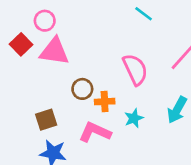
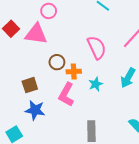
pink circle: (45, 21) -> (49, 11), moved
pink L-shape: (95, 132) -> (66, 95), turned -85

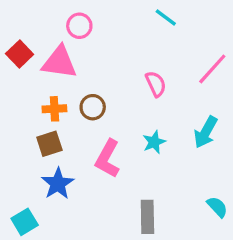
pink semicircle: (97, 48) -> (156, 84), size x0.7
orange cross: (74, 72) -> (54, 109), moved
blue star: (35, 110) -> (58, 184), turned 30

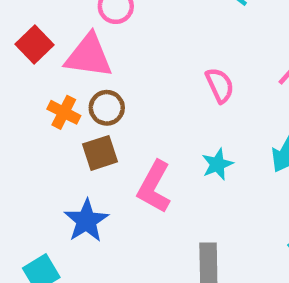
brown circle: (93, 107) -> (107, 108), moved
orange cross: (54, 109) -> (64, 112), moved, turned 30
brown square: (49, 144) -> (100, 153), moved

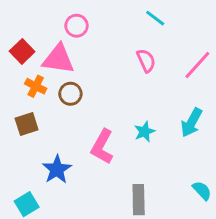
pink semicircle: (220, 85) -> (146, 60), moved
orange cross: (64, 112) -> (36, 86), moved
brown square: (100, 153) -> (27, 124), moved

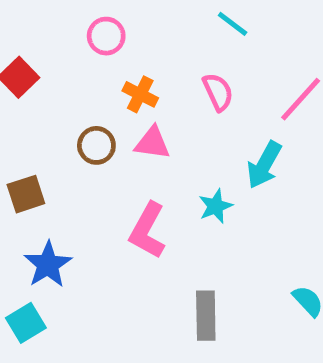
pink triangle: (58, 59) -> (152, 143), moved, size x0.7
orange cross: (36, 86) -> (140, 94), moved
cyan arrow: (191, 122) -> (264, 165), moved
blue star: (57, 169) -> (48, 265), moved

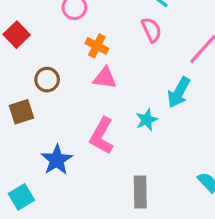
pink semicircle: (218, 92) -> (151, 30), moved
brown circle: (96, 145) -> (47, 80), moved
blue star: (48, 265) -> (57, 160), moved

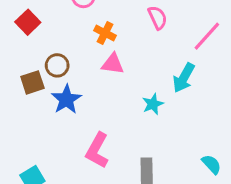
brown square: (21, 112) -> (32, 82), moved
pink L-shape: (102, 136) -> (97, 150), moved
blue star: (57, 160) -> (66, 99), moved

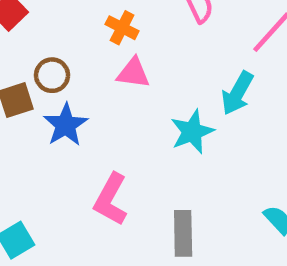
cyan star: (153, 104) -> (192, 132), size x1.4

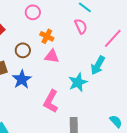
brown circle: (52, 75) -> (23, 50), moved
pink L-shape: (111, 199) -> (51, 101), moved

